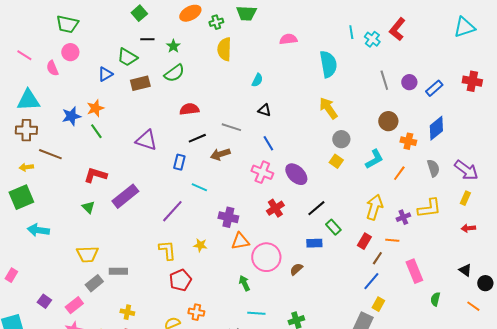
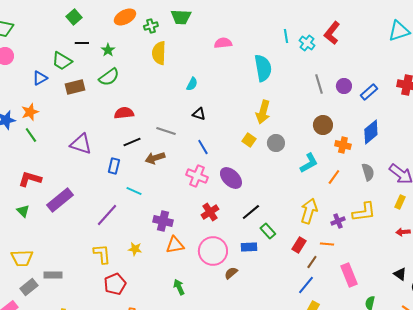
yellow arrow: (328, 108) -> (263, 112), turned -130
yellow square: (336, 161) -> (249, 140), moved
pink circle: (266, 257) -> (213, 251), moved

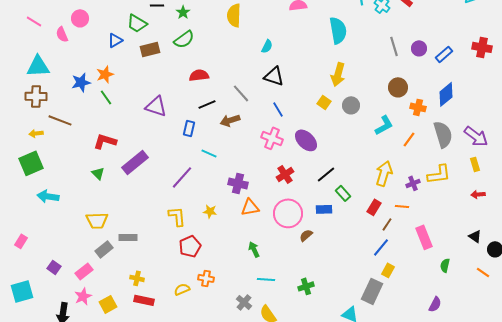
black triangle: (199, 114) -> (274, 76), size x1.5
gray line: (166, 131) -> (241, 93), turned 30
gray semicircle: (368, 172) -> (443, 134), size x1.5
yellow rectangle: (400, 202) -> (475, 164), turned -40

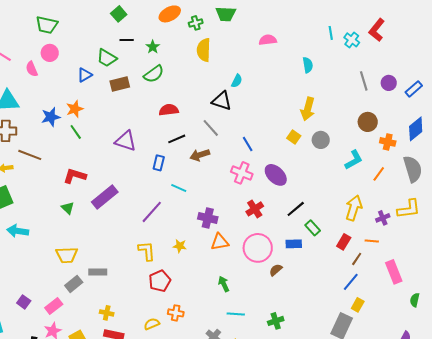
cyan semicircle: (338, 30) -> (308, 65), size x0.6
black triangle: (274, 76) -> (222, 101), moved

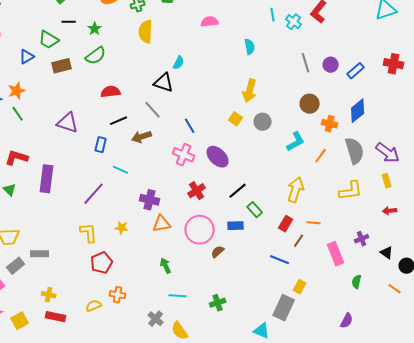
purple rectangle: (105, 197) -> (47, 179), turned -44
purple cross: (383, 218) -> (362, 239), moved
blue line: (351, 282) -> (280, 260), moved, turned 72

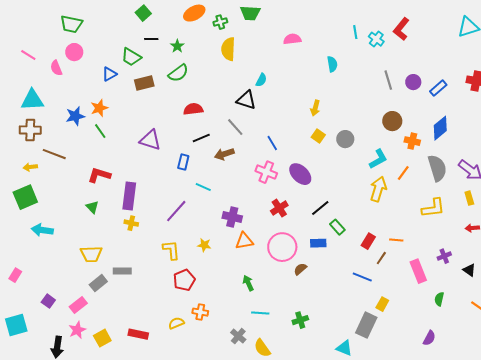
yellow arrow: (250, 91) -> (315, 108), moved, size x0.7
yellow arrow: (296, 190) -> (378, 189), moved
yellow cross: (49, 295) -> (131, 223), moved

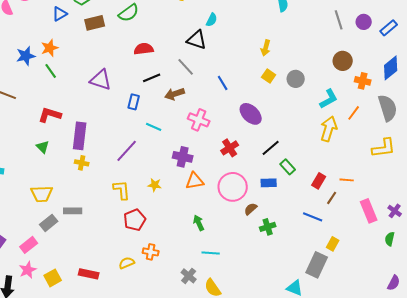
pink cross: (266, 172) -> (199, 120), moved
purple cross: (444, 256) -> (395, 211), moved, turned -32
green cross: (300, 320) -> (268, 227), moved
purple semicircle: (429, 338) -> (394, 283), moved

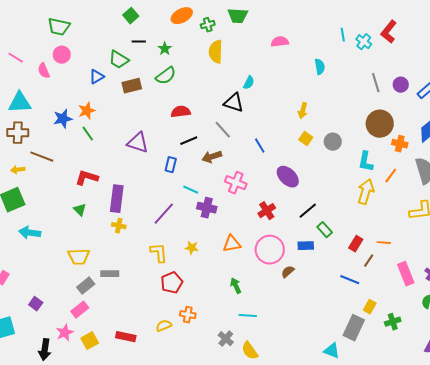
brown circle: (343, 61) -> (380, 124), size x1.4
cyan L-shape: (329, 99) -> (366, 162), turned 130
purple cross: (183, 157) -> (207, 208), moved
green cross: (268, 227) -> (393, 322), moved
pink rectangle: (29, 245) -> (80, 310), moved

